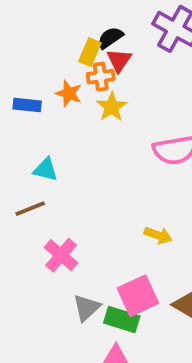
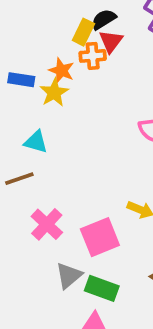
yellow star: (112, 107) -> (54, 93), moved
pink square: (138, 296) -> (100, 237), moved

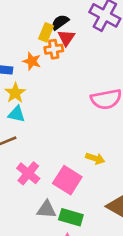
yellow star: (54, 93) -> (15, 93), moved
pink square: (100, 237) -> (67, 180), turned -32
gray triangle: (69, 276) -> (47, 209), turned 48

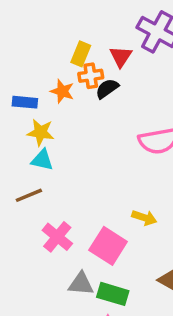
black semicircle: (60, 22) -> (107, 89), moved
red triangle: (66, 38) -> (121, 57), moved
yellow star: (15, 93) -> (41, 132), turned -30

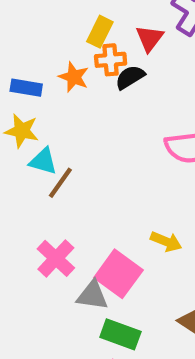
yellow star: (41, 132) -> (22, 131), moved
brown line: (29, 195) -> (60, 183), moved, turned -36
gray triangle: (81, 284) -> (92, 295), moved

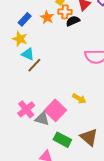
blue rectangle: (26, 88) -> (25, 19), turned -64
pink cross: (56, 258) -> (26, 109), moved
green rectangle: (120, 334) -> (62, 140), moved

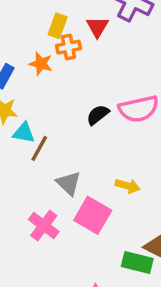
black semicircle: (73, 21) -> (98, 115), moved
gray triangle: (42, 119) -> (69, 183), moved, turned 42
green rectangle: (62, 140) -> (137, 262), moved

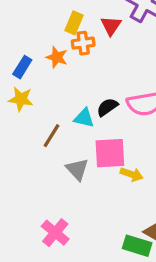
cyan triangle: (24, 133) -> (84, 118), moved
pink square: (93, 215) -> (110, 153), moved, turned -36
pink cross: (44, 226) -> (55, 233), moved

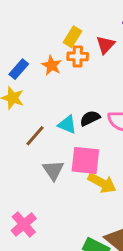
yellow arrow: (132, 174) -> (102, 183), size x1.4

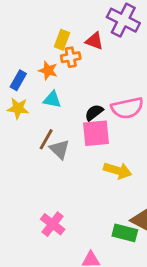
red triangle: (105, 45) -> (94, 41), turned -42
cyan triangle: (67, 125) -> (52, 100), moved
pink square: (85, 160) -> (96, 133), moved
gray triangle: (53, 170) -> (60, 149), moved

